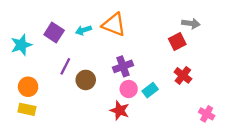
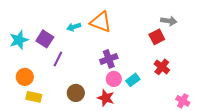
purple square: (54, 32) -> (45, 39), moved
brown circle: (86, 80) -> (76, 93), moved
yellow rectangle: (27, 109) -> (34, 97), moved

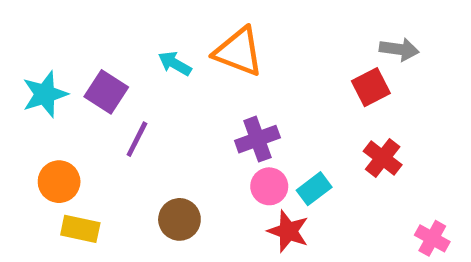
cyan arrow: (74, 27) -> (175, 64), turned 48
red star: (106, 98) -> (288, 231), moved

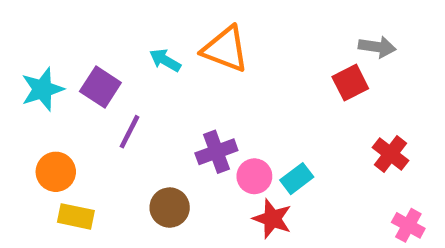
purple cross: (257, 139) -> (216, 152), moved
red cross: (383, 158) -> (391, 154), moved

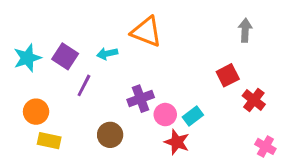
gray arrow: (377, 47) -> (245, 30), turned -95
cyan arrow: (165, 60) -> (107, 54), moved, turned -42
red square: (350, 83) -> (228, 75), moved

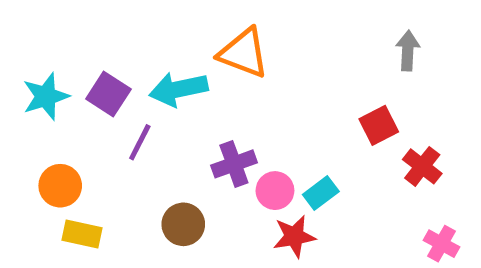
cyan arrow: (107, 54) -> (178, 89), size x1.6
red star: (177, 142) -> (294, 236), turned -30

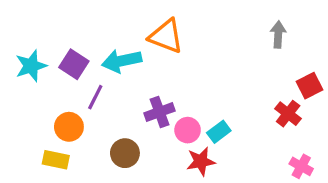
red square: (379, 125) -> (309, 86), moved
orange circle: (60, 186) -> (69, 127), moved

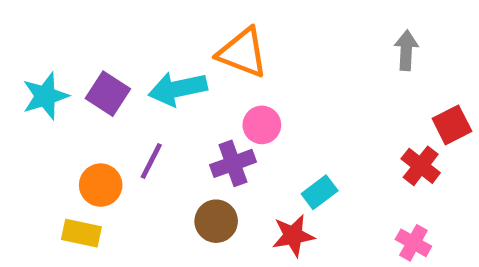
purple line: (95, 97) -> (151, 161), moved
pink circle: (188, 130) -> (262, 125), moved
brown circle: (125, 153) -> (216, 221), moved
pink cross: (301, 166) -> (413, 243), moved

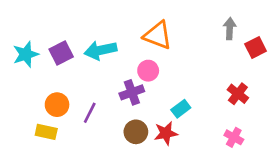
orange triangle: (243, 53) -> (158, 35), moved
purple square: (108, 94) -> (61, 53), turned 30
red square: (452, 125) -> (256, 48), moved
purple line: (151, 161) -> (90, 113), moved
brown circle: (216, 221) -> (136, 132), moved

